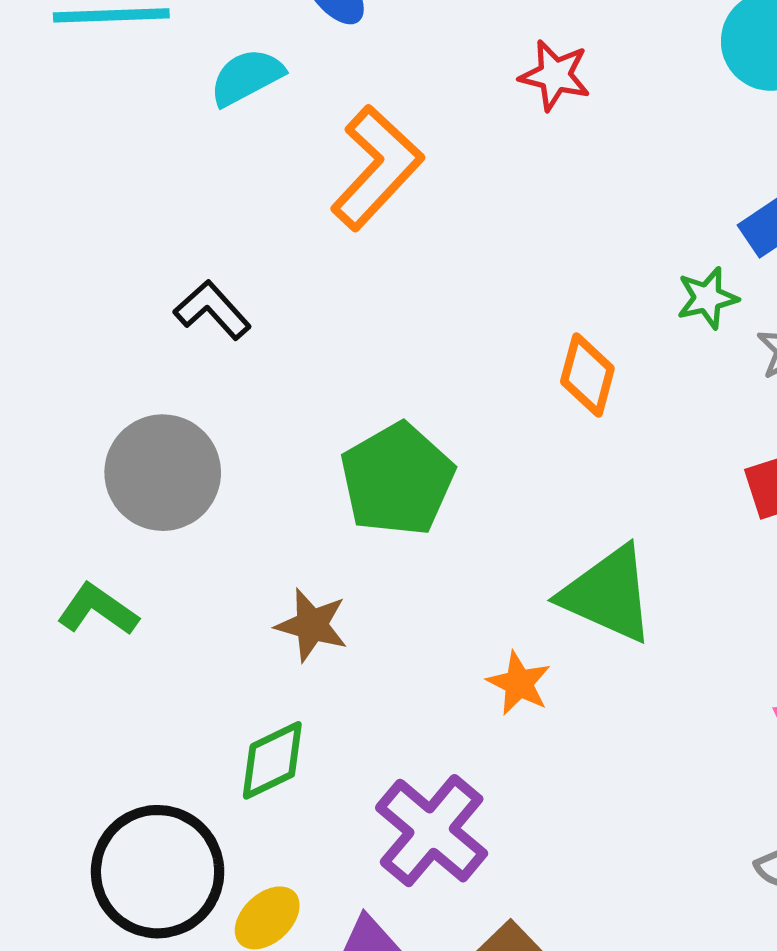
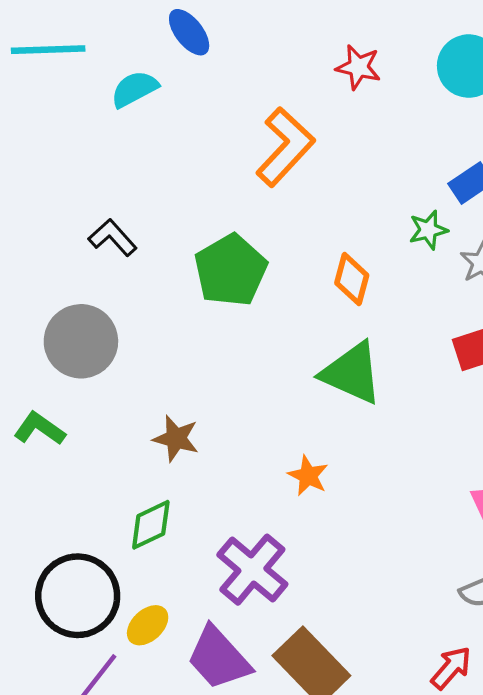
red star: (555, 75) -> (358, 67), moved
orange L-shape: (377, 168) -> (285, 147), moved
green pentagon: (397, 479) -> (231, 270), moved
green triangle: (608, 594) -> (352, 373), moved

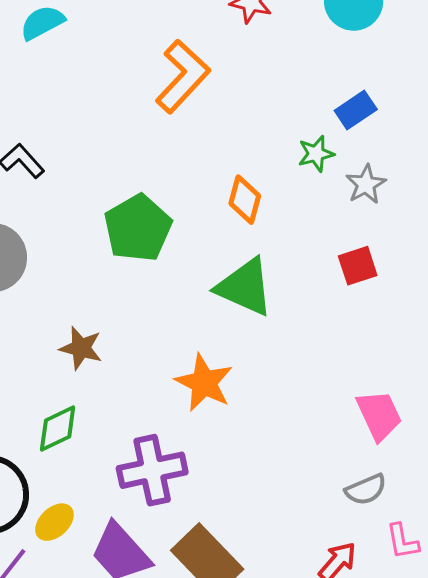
green pentagon: (231, 270) -> (138, 228), moved
orange star: (308, 476) -> (204, 383), size x1.5
purple cross: (252, 570) -> (152, 470), turned 38

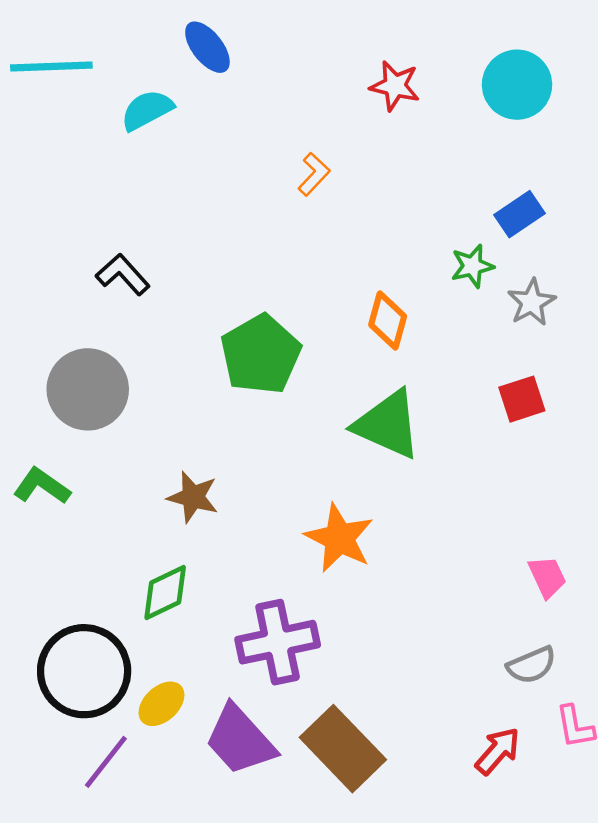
orange L-shape: (183, 76) -> (314, 174), size x0.5
pink trapezoid: (379, 415) -> (547, 577), size x0.7

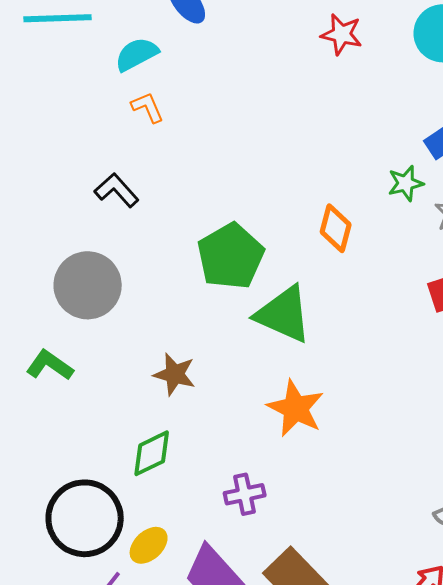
orange L-shape: (314, 174) -> (148, 107), moved, turned -66
green triangle: (388, 424) -> (284, 314), moved
purple cross: (278, 642) -> (245, 494), size x0.6

